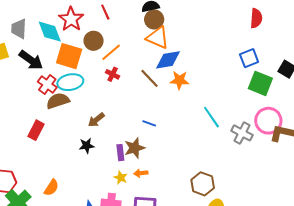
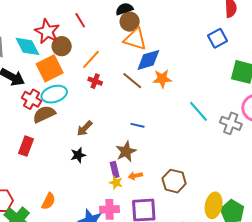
brown circle: (94, 41) -> (62, 46), moved
orange square: (69, 56) -> (50, 68), turned -36
blue square: (249, 58) -> (218, 38), moved
purple rectangle: (120, 153) -> (115, 170), moved
brown hexagon: (203, 184) -> (174, 181), moved

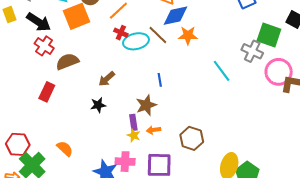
cyan ellipse: (54, 94) -> (136, 41), moved
red cross: (32, 99) -> (44, 46), moved
gray cross: (231, 123) -> (252, 51), moved
blue line: (138, 125) -> (160, 80), turned 64
orange semicircle: (48, 201) -> (65, 149), turned -78

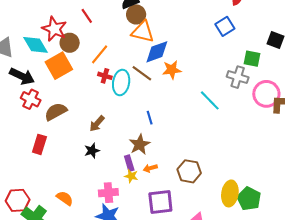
green square: (269, 35) -> (252, 59), size x0.7
cyan ellipse: (136, 41) -> (121, 82), turned -60
pink cross: (125, 162) -> (108, 193), moved

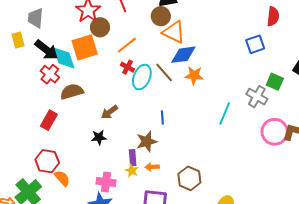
brown circle: (136, 14) -> (161, 16), moved
cyan diamond: (35, 45) -> (64, 58), moved
pink circle: (266, 94) -> (275, 132), moved
cyan line: (210, 100) -> (225, 113), turned 55
red hexagon: (18, 200) -> (47, 161), moved

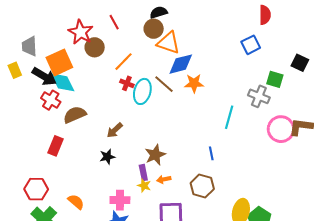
orange square: (85, 47) -> (59, 62), moved
blue line: (162, 117) -> (211, 153), moved
red hexagon: (47, 161) -> (36, 189), moved

